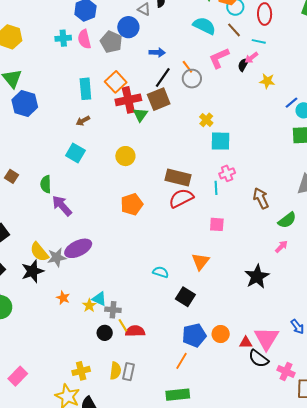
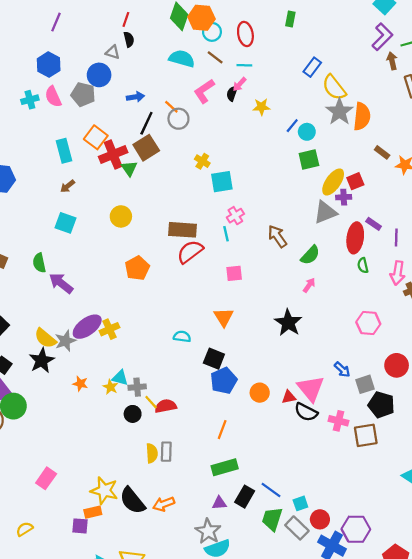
blue pentagon: (194, 335) -> (224, 381), moved
yellow cross: (81, 371) -> (109, 329), moved

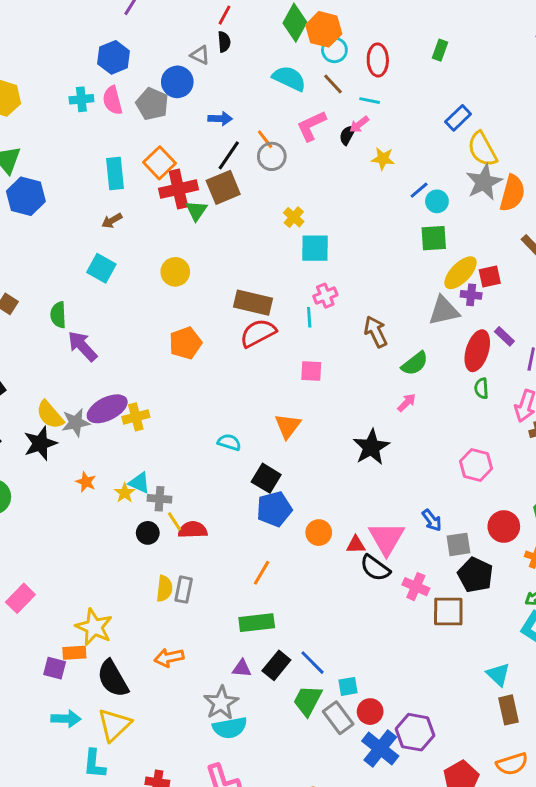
black semicircle: (132, 501) -> (113, 679), moved

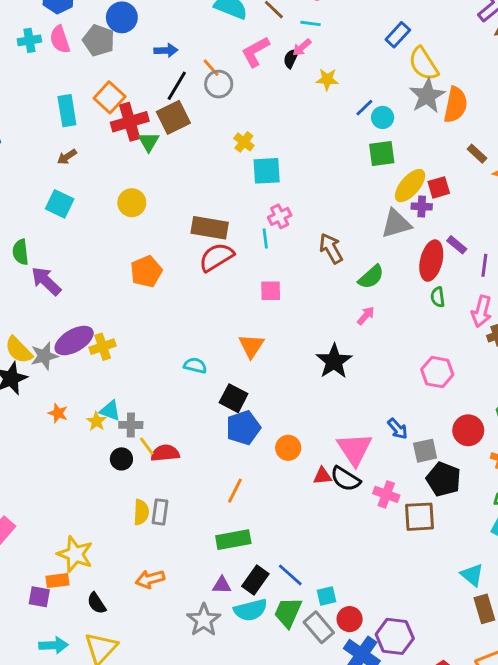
red triangle: (356, 545) -> (322, 476), moved
black semicircle: (113, 679) -> (97, 603), size x0.6
cyan semicircle: (230, 728) -> (251, 610), moved

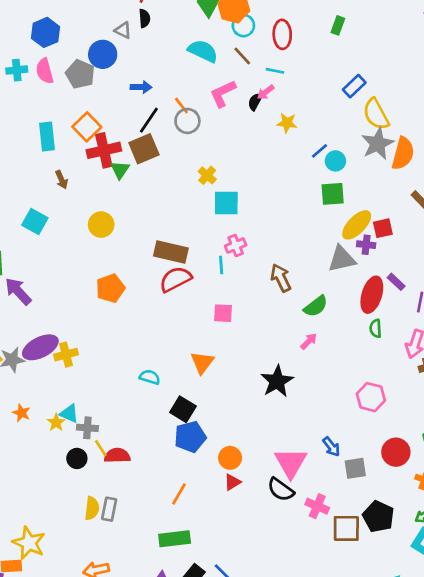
brown arrow: (67, 157) -> (62, 180), moved, turned -84
red triangle: (322, 476) -> (232, 482), moved, turned -30
black pentagon: (444, 479) -> (378, 517), moved

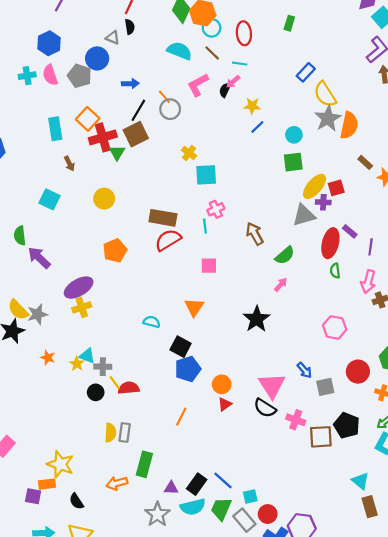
blue line: (319, 151) -> (257, 127), moved
purple ellipse: (40, 347) -> (79, 288), moved
green rectangle: (175, 539) -> (144, 464), moved, turned -65

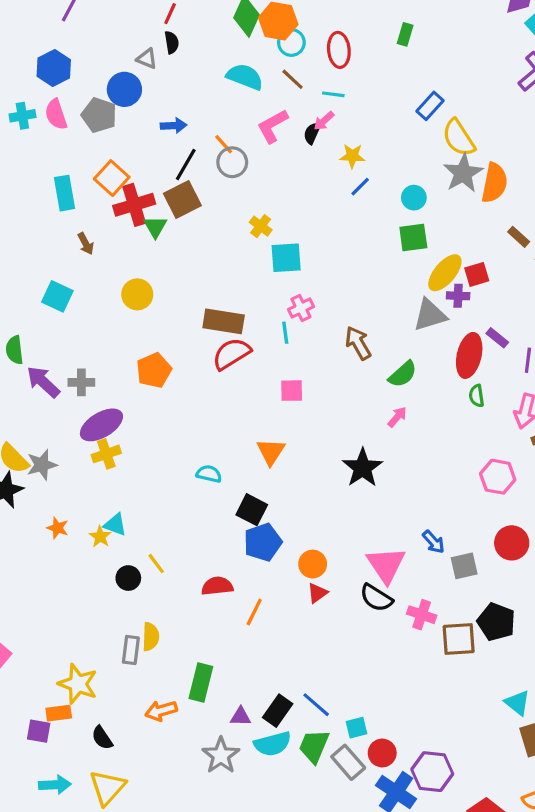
pink hexagon: (335, 327) -> (498, 477), moved
gray cross: (103, 367) -> (81, 382), moved
red semicircle: (129, 388) -> (217, 586), moved
gray rectangle: (125, 432) -> (131, 650), moved

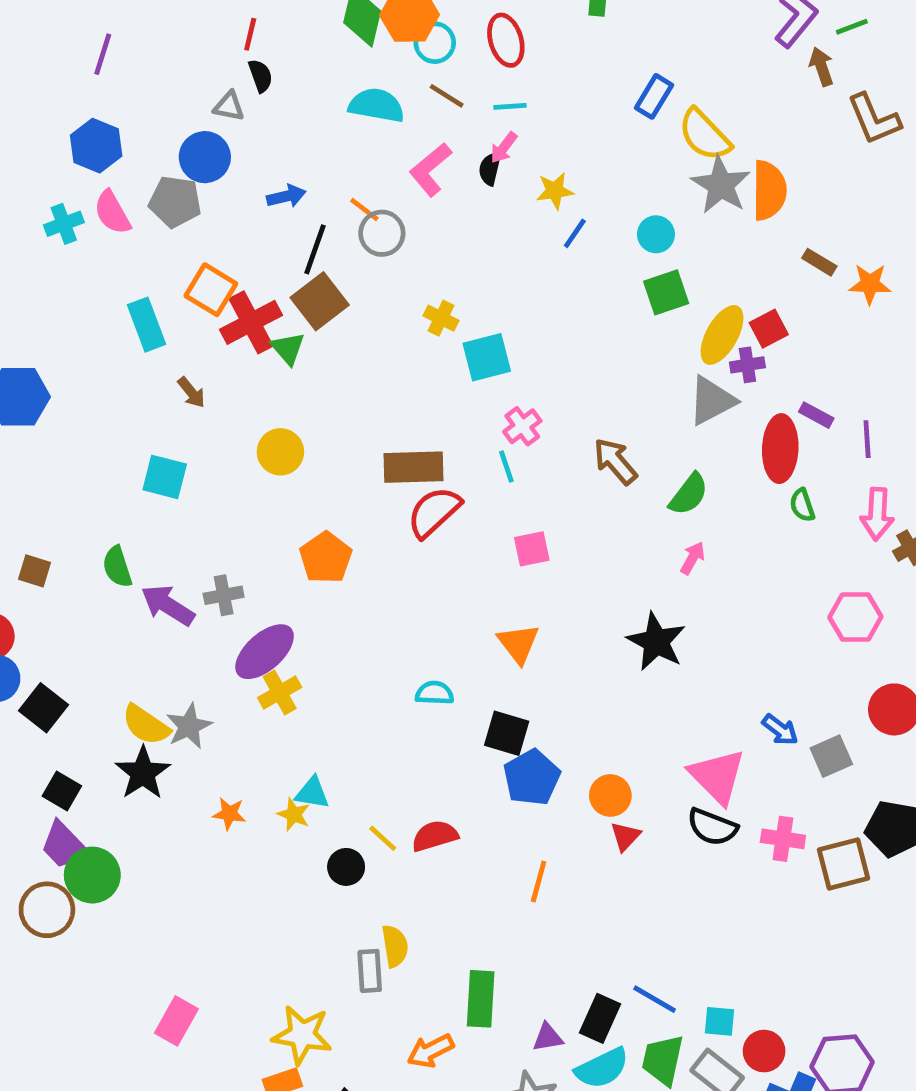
red semicircle: (217, 586) -> (435, 836), moved
cyan square: (356, 728) -> (719, 1021), turned 30

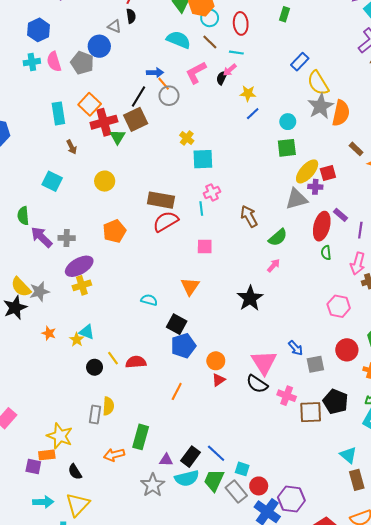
blue hexagon: (96, 146) -> (39, 30), moved
blue arrow: (286, 196) -> (155, 73), moved

